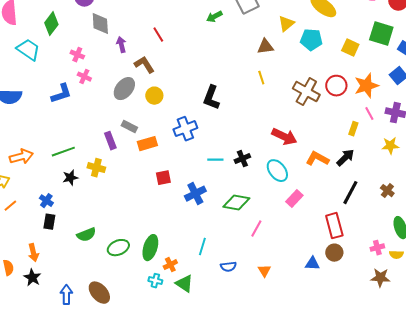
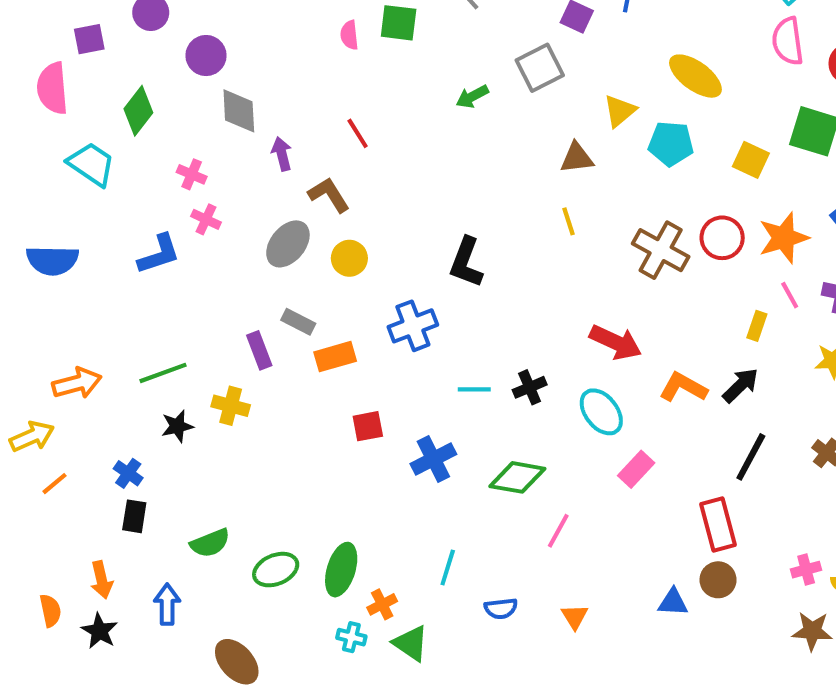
blue arrow: (66, 295) -> (167, 604), moved

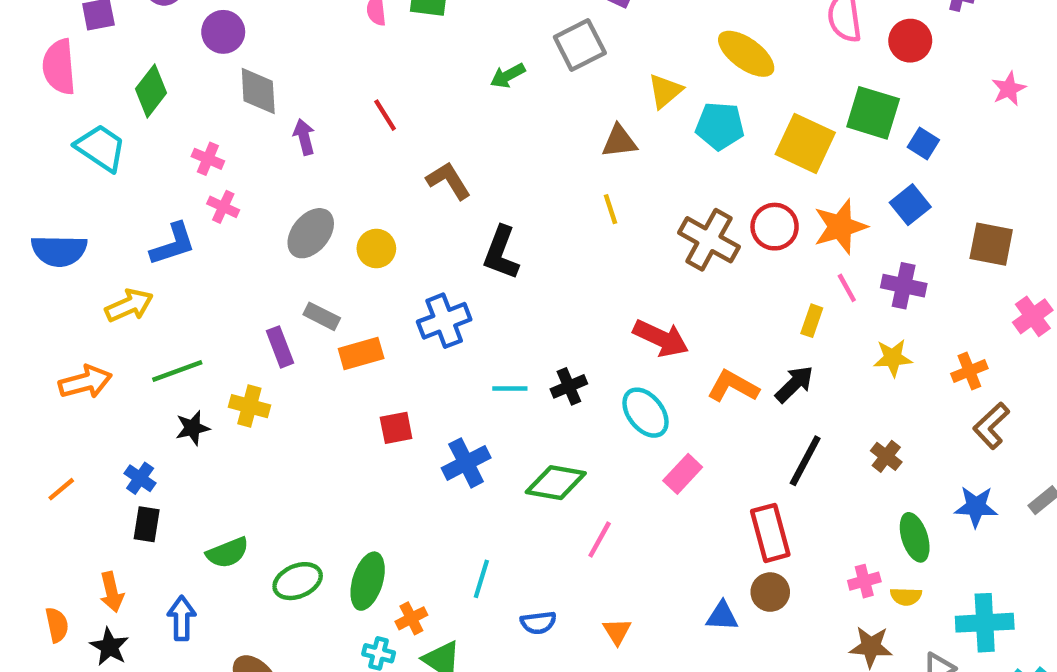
yellow square: (751, 160) -> (805, 143), size x1.5
brown L-shape: (329, 195) -> (449, 181), moved
yellow arrow: (32, 436) -> (129, 305), moved

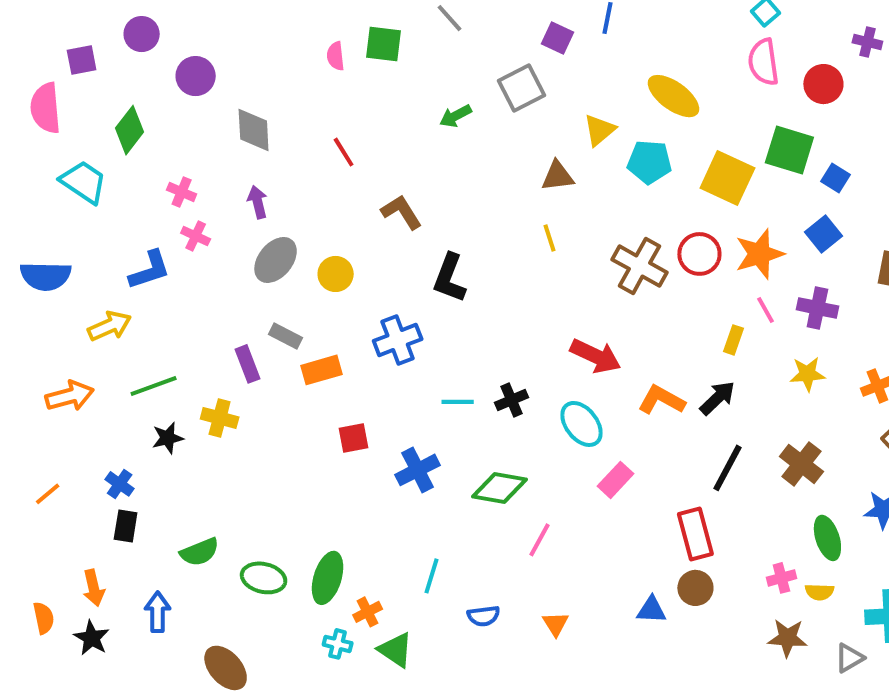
gray diamond: (258, 91) -> (254, 130), moved
purple arrow: (304, 137) -> (258, 202), moved
brown cross: (886, 456) -> (801, 464), size x1.5
green ellipse: (298, 581) -> (264, 578), turned 36

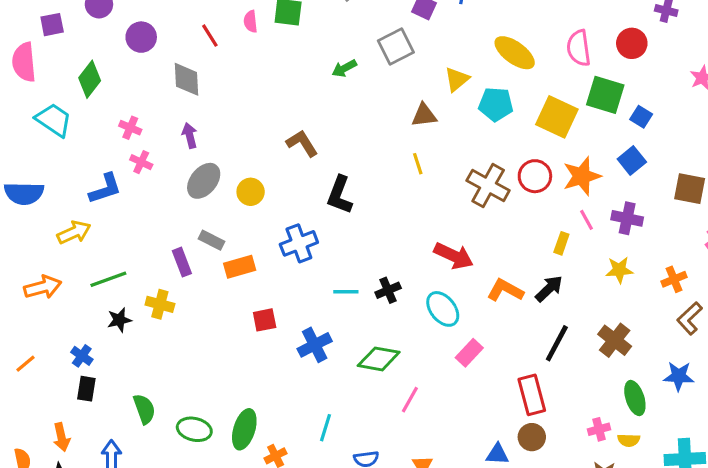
pink semicircle: (763, 62) -> (579, 48), moved
red line: (344, 152) -> (210, 36), moved
green semicircle: (200, 552) -> (144, 409), turned -88

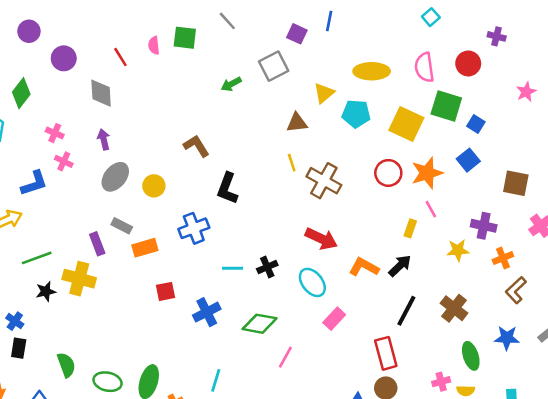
yellow ellipse: (515, 53) -> (372, 71), turned -36
brown cross: (488, 186) -> (324, 181), moved
purple cross: (627, 218) -> (484, 226), moved
yellow cross: (160, 304) -> (79, 279), size x1.4

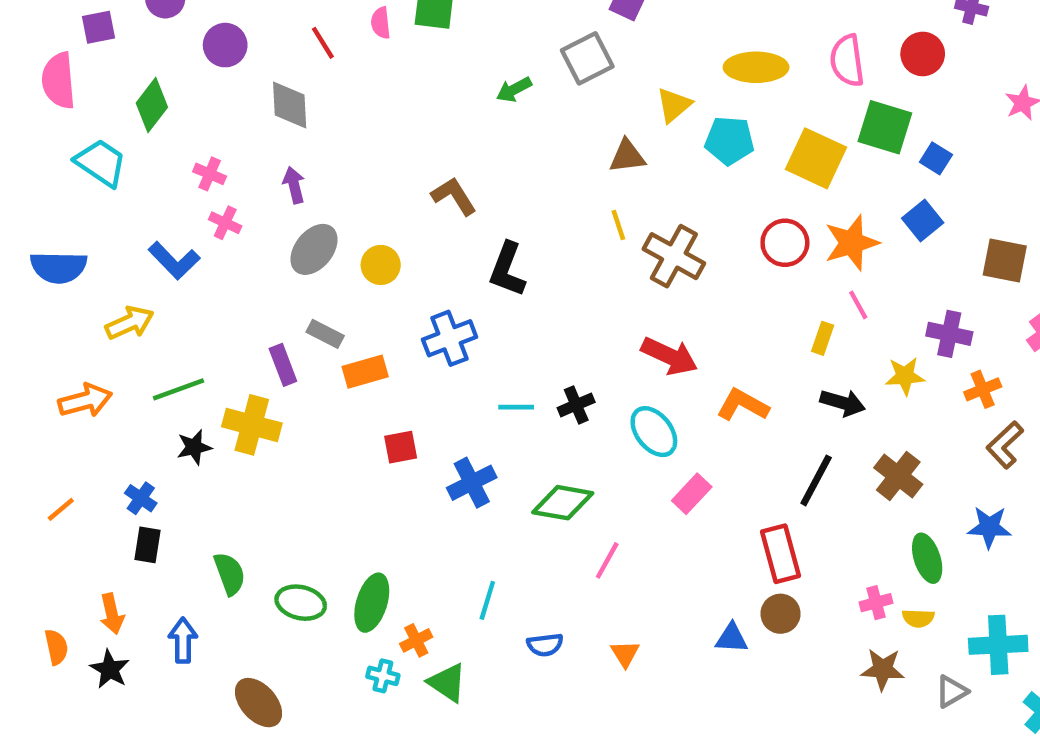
blue L-shape: (34, 183) -> (174, 261), turned 64
black arrow: (400, 266) -> (843, 403), moved, turned 60

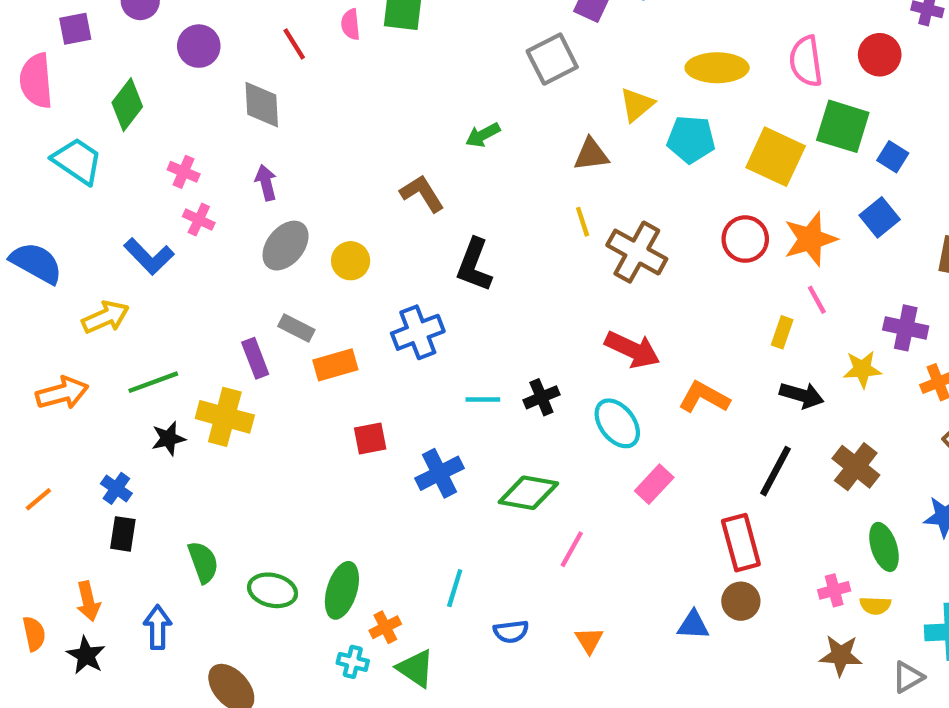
green arrow: (514, 89) -> (483, 135), moved
blue semicircle: (59, 267) -> (36, 263), turned -152

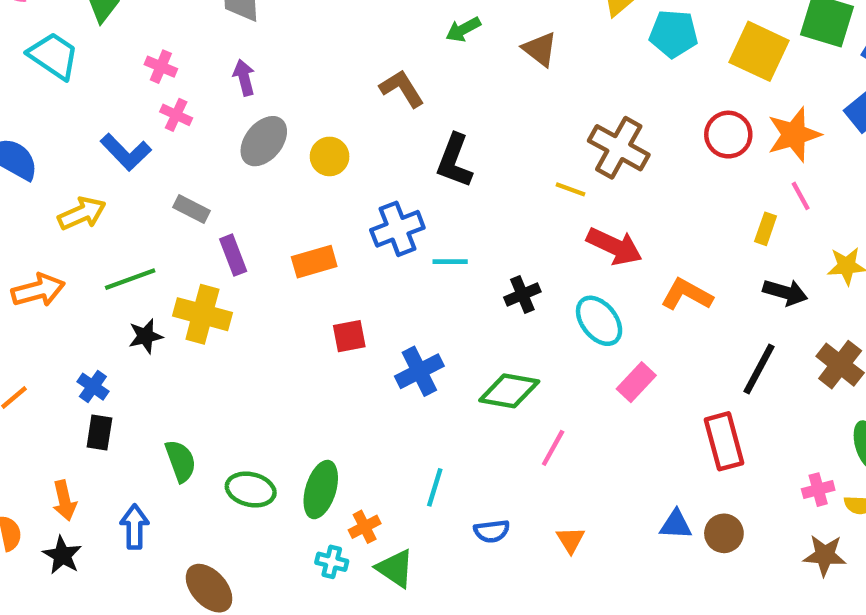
brown triangle: (591, 154) -> (540, 49), moved, turned 45
yellow line: (583, 222) -> (571, 189), moved, turned -52
gray rectangle: (296, 328) -> (191, 209), moved
cyan line: (483, 400) -> (450, 262), moved
brown circle: (741, 601) -> (724, 533), moved

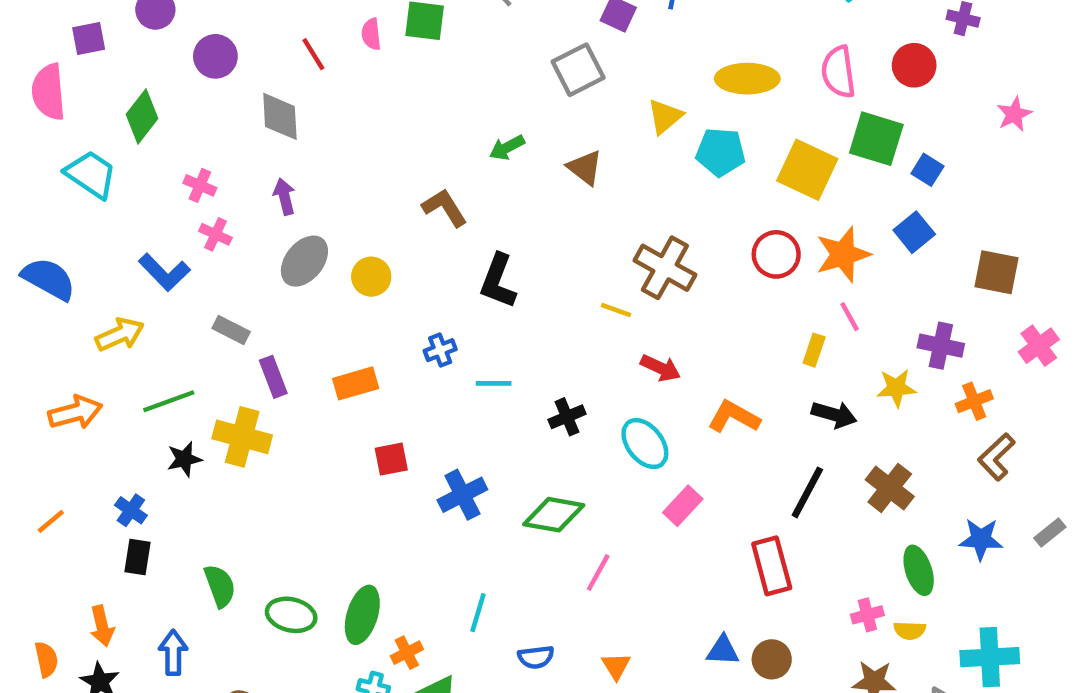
blue cross: (397, 229) -> (440, 350), size x0.6
red arrow: (614, 246) -> (660, 368), size x0.7

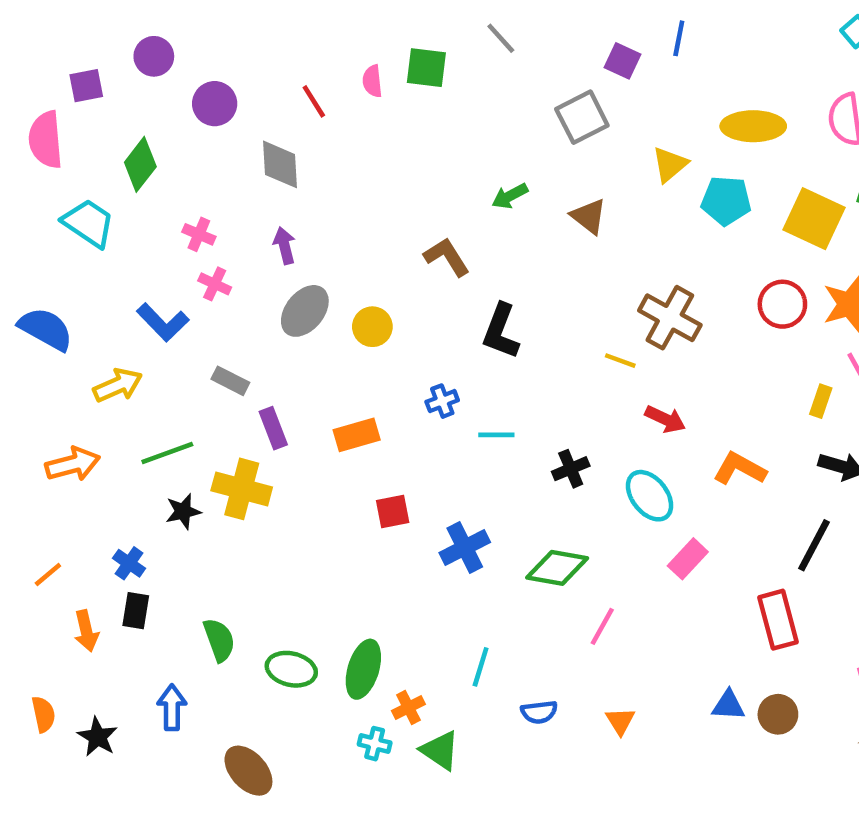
orange arrow: (102, 626) -> (86, 631), moved

